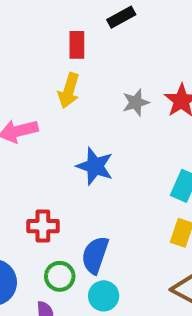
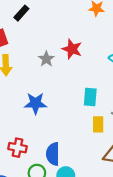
red cross: (43, 226) -> (18, 148), turned 30

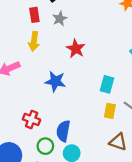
red star: (72, 49) -> (76, 49), moved
gray star: (46, 59) -> (60, 19), moved

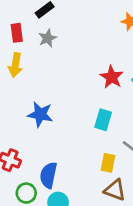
red star: (76, 49) -> (112, 77), moved
yellow rectangle: (110, 111) -> (108, 163), moved

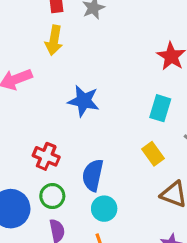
yellow rectangle: (108, 163) -> (153, 154), moved, turned -48
green circle: (26, 193) -> (52, 196), moved

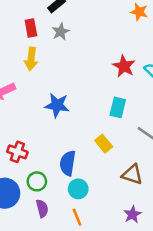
yellow rectangle: (153, 154) -> (104, 144), moved
red cross: (46, 156) -> (17, 152), moved

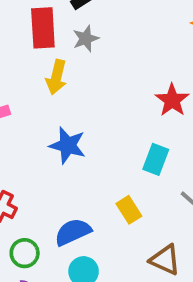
red rectangle: (31, 28) -> (43, 28), size x1.5
yellow arrow: (31, 59) -> (56, 77), moved
blue semicircle: (68, 163) -> (73, 232), turned 50

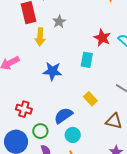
gray star: (86, 39) -> (59, 22), moved
cyan rectangle: (156, 159) -> (87, 60), moved

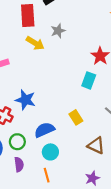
yellow arrow: (40, 37) -> (35, 43), turned -72
cyan rectangle: (87, 60) -> (89, 80), moved
blue star: (52, 71) -> (25, 100), moved

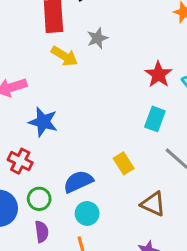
cyan rectangle: (89, 80) -> (155, 119), moved
blue star: (25, 100) -> (43, 122), moved

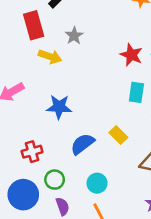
blue star: (43, 122) -> (59, 107), moved
red cross: (20, 161) -> (32, 152), turned -30
blue semicircle: (78, 182) -> (83, 144), moved

